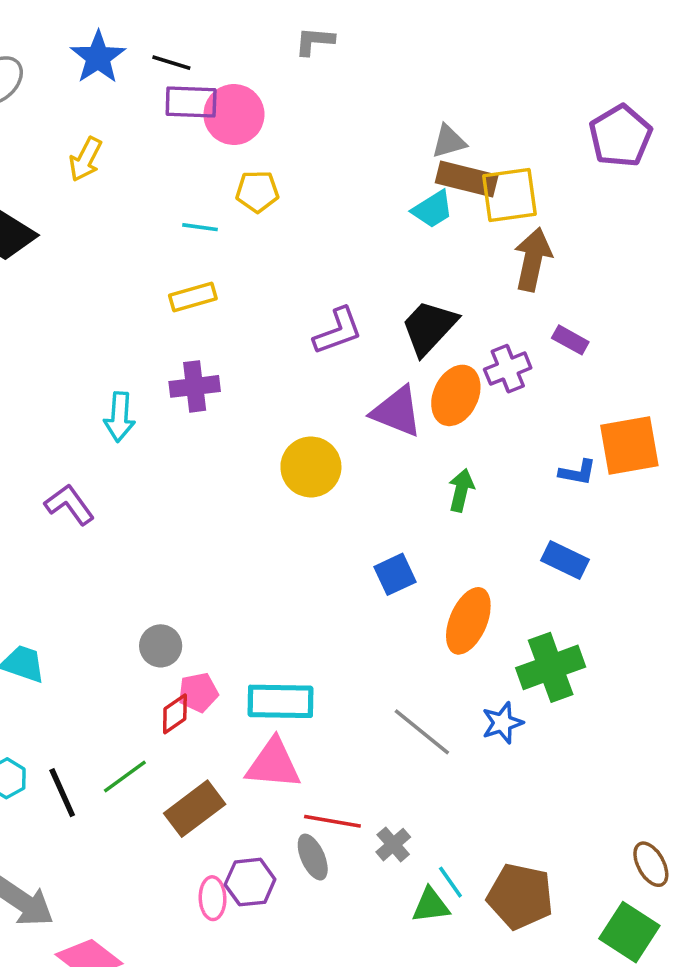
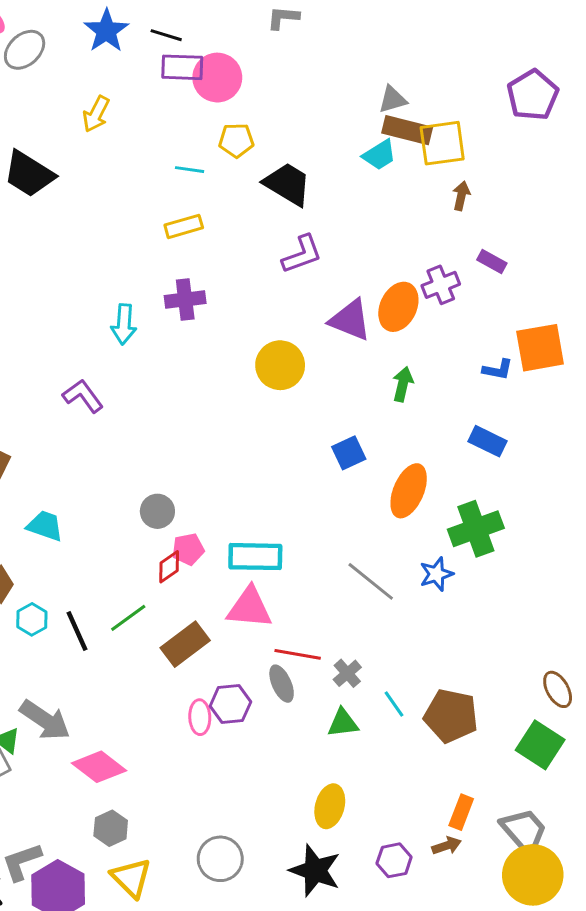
brown arrow: (533, 259) -> (461, 196), size x0.6
black trapezoid: (429, 327) -> (287, 184), moved, turned 78
green triangle: (431, 905) -> (343, 723), moved

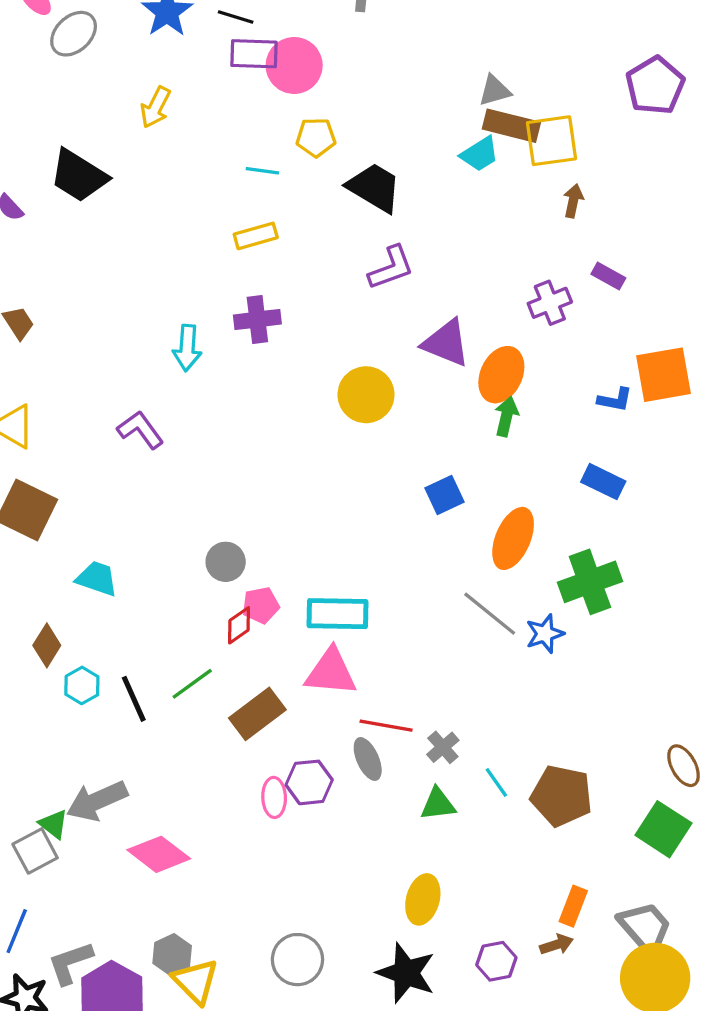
orange ellipse: (398, 307) -> (501, 375), moved
gray line: (371, 581) -> (490, 614), moved
gray arrow: (45, 720) -> (97, 801), turned 122
gray hexagon: (111, 828) -> (172, 955), moved

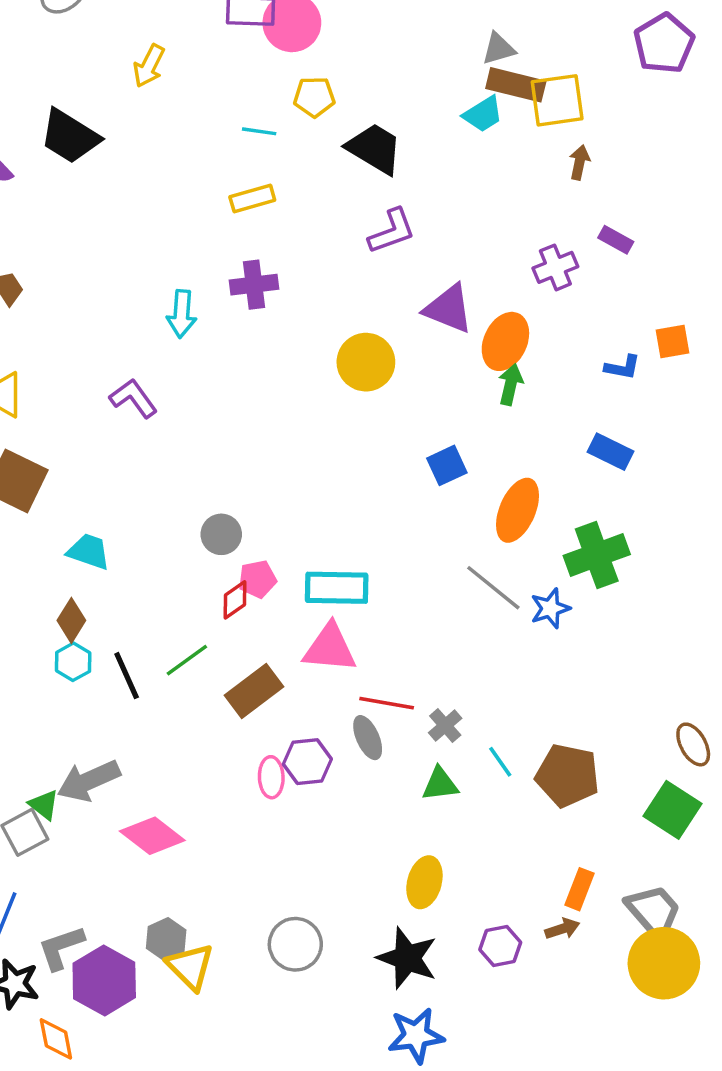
orange square: (663, 375) -> (672, 341), size x0.6
brown diamond: (47, 645) -> (71, 620), moved

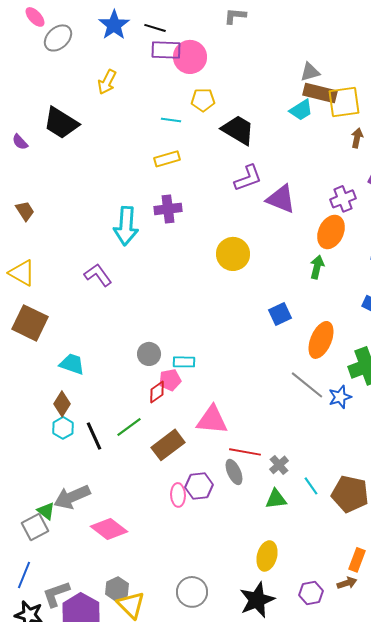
purple triangle: (449, 309) -> (281, 199), moved
cyan arrow: (182, 314) -> (126, 226), size x1.4
orange ellipse: (505, 341) -> (331, 232), moved
cyan rectangle: (337, 588) -> (184, 362), moved, size x0.6
black star: (407, 958) -> (257, 600), turned 30

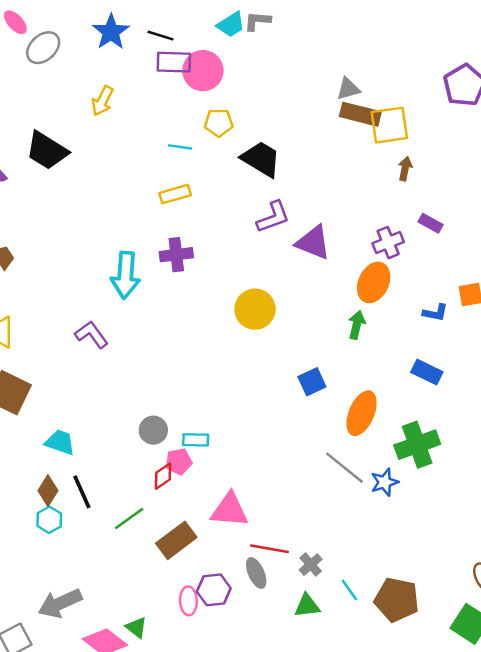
cyan trapezoid: (301, 110) -> (231, 25), moved
black line: (94, 436) -> (82, 492), moved
green triangle: (46, 511) -> (136, 627), moved

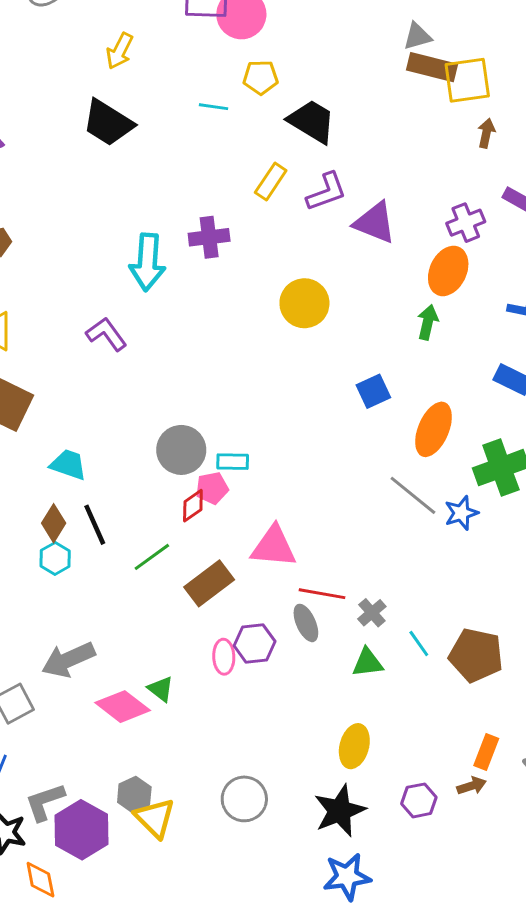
black trapezoid: (47, 151) -> (108, 123), moved
yellow rectangle: (175, 194) -> (271, 182), moved, turned -40
gray circle: (153, 430) -> (181, 450), size x1.4

